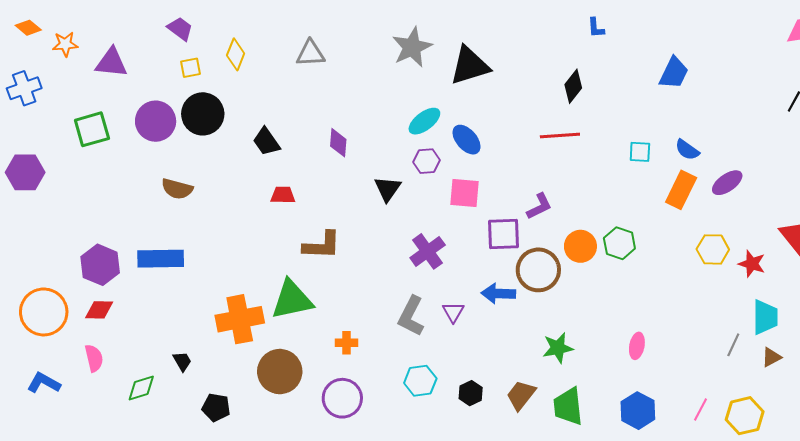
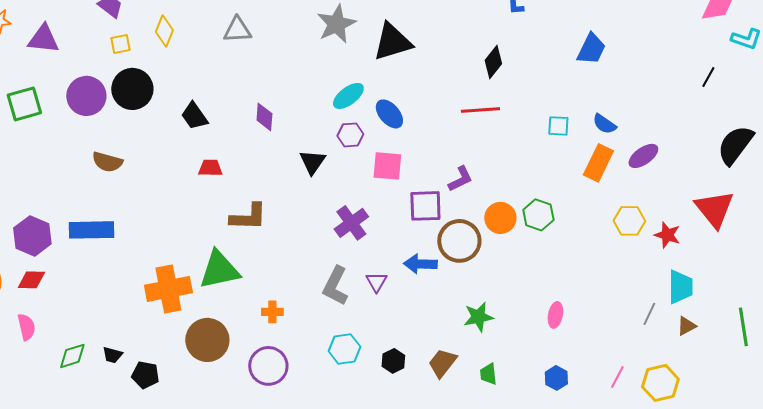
black trapezoid: (182, 361) -> (112, 355), moved, turned 135
green trapezoid: (568, 406) -> (488, 374), size x0.6
blue hexagon: (638, 411) -> (556, 378), size x0.7

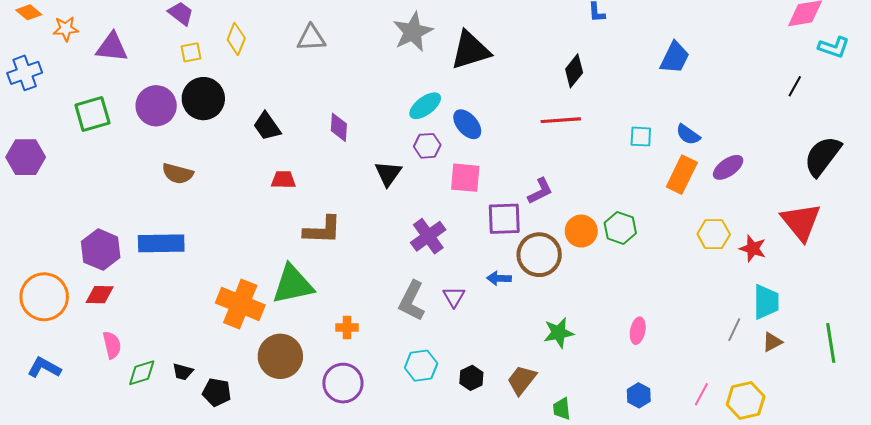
blue arrow: (420, 264) -> (499, 278), size x0.7
orange cross: (168, 289) -> (240, 304), turned 33
pink semicircle: (26, 327) -> (112, 345), moved
green trapezoid: (488, 374) -> (562, 409), moved

